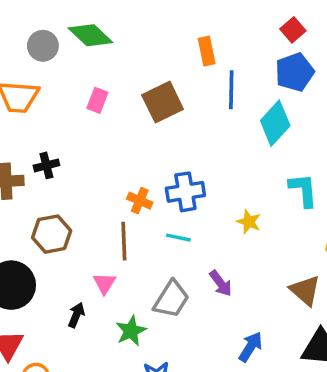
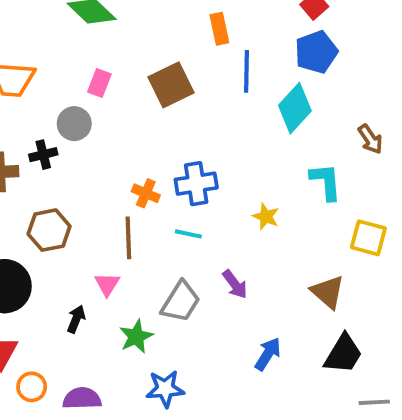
gray circle: (43, 46) -> (74, 124), moved

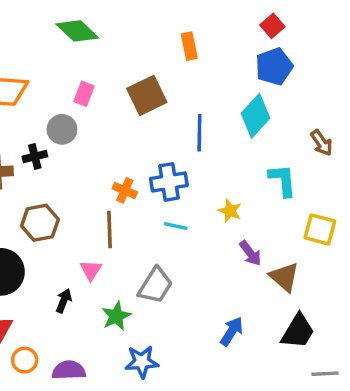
blue line: (246, 71) -> (199, 133), moved
cyan line: (188, 234) -> (176, 226), moved
purple arrow: (235, 284) -> (250, 253), moved

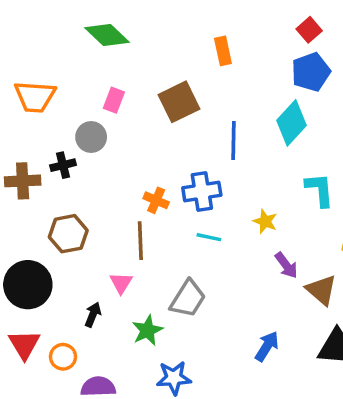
orange circle: (25, 360) -> (63, 357), moved

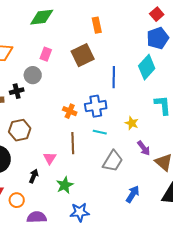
green diamond: (107, 35) -> (42, 17), turned -50
orange rectangle: (223, 51) -> (97, 25), moved
brown line: (140, 241) -> (73, 143), moved
gray trapezoid: (188, 299) -> (113, 161), moved

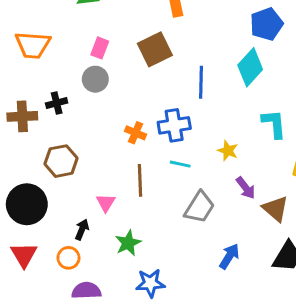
gray circle: (33, 75) -> (95, 79), moved
orange circle: (17, 200) -> (68, 258), moved

